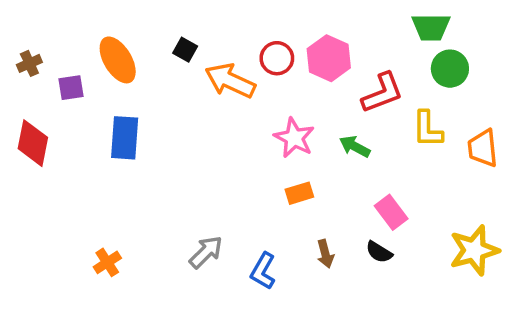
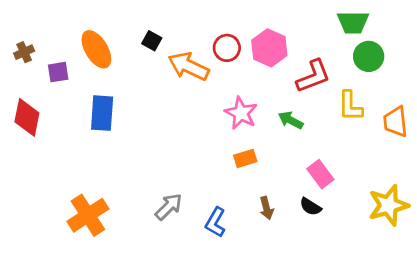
orange cross: (107, 262) -> (88, 215), size x1.8

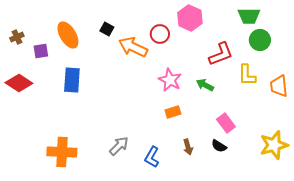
pink hexagon: (269, 48) -> (190, 18), moved
red diamond: (27, 117) -> (19, 83), turned -68
orange cross: (88, 215) -> (62, 152), turned 36

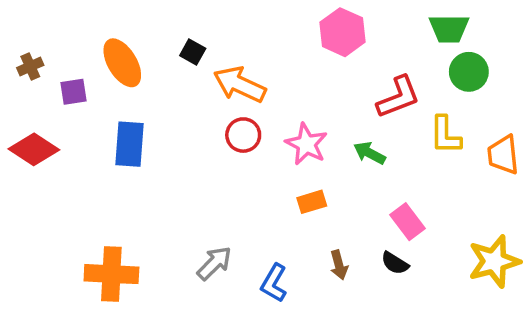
red circle: (160, 34) -> (243, 135), moved

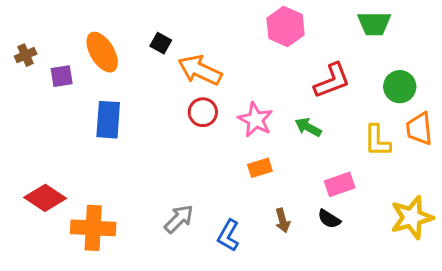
green circle: (469, 72) -> (400, 87), moved
yellow L-shape: (445, 135) -> (377, 141), moved
red diamond: (34, 149) -> (45, 198), moved
pink rectangle: (407, 222) -> (340, 184), turned -72

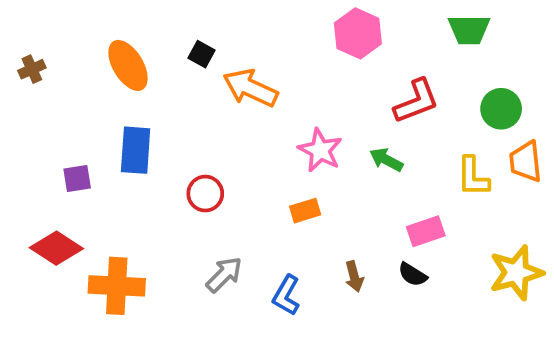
purple square: (62, 76) -> (77, 178), moved
red circle: (203, 112) -> (205, 194), moved
orange rectangle: (260, 168) -> (305, 211), moved

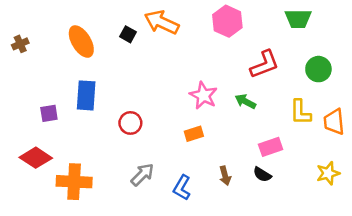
orange arrow: (250, 88) -> (162, 22), moved
orange trapezoid: (526, 162) -> (334, 122), moved
yellow star: (516, 273) -> (328, 173), size x0.7

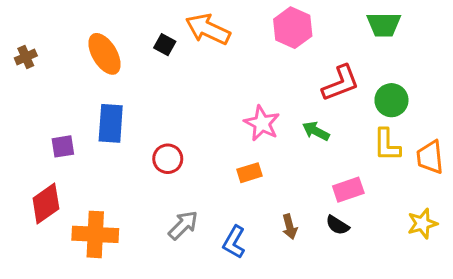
green circle: (318, 69) -> (391, 100), moved
red diamond: (36, 158) -> (46, 204), turned -68

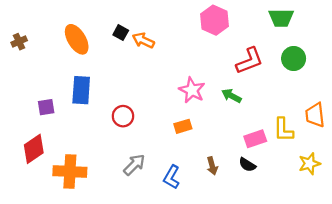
orange arrow: (208, 29) -> (143, 40), moved, size x0.7
green circle: (391, 100) -> (294, 59), moved
yellow L-shape: (387, 145) -> (283, 130), moved

